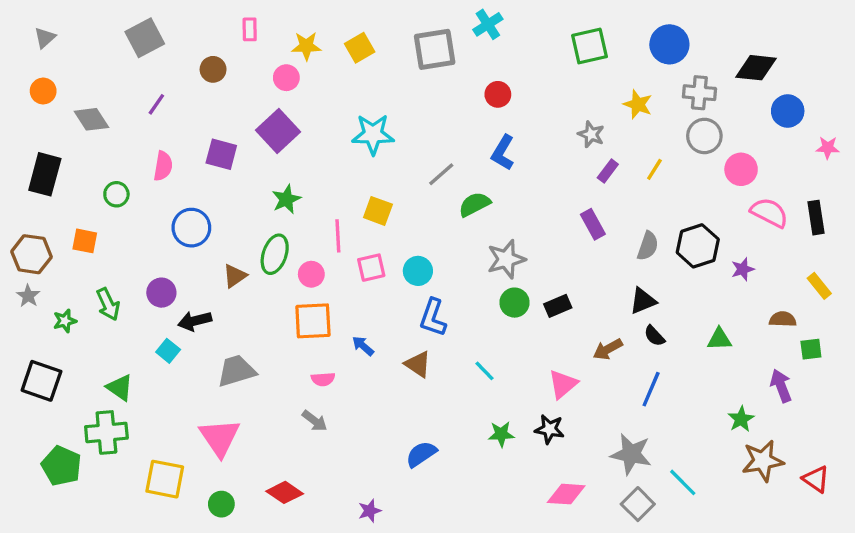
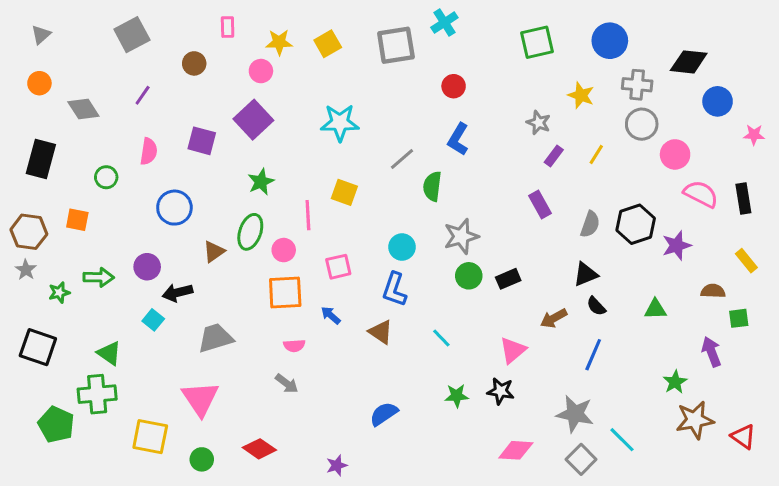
green semicircle: (475, 204) -> (432, 186), turned -56
pink square: (371, 268) -> (338, 267), moved
purple star: (743, 269) -> (677, 245), size x1.4
cyan circle: (418, 271) -> (402, 247), moved
green arrow: (108, 304) -> (99, 277), turned -64

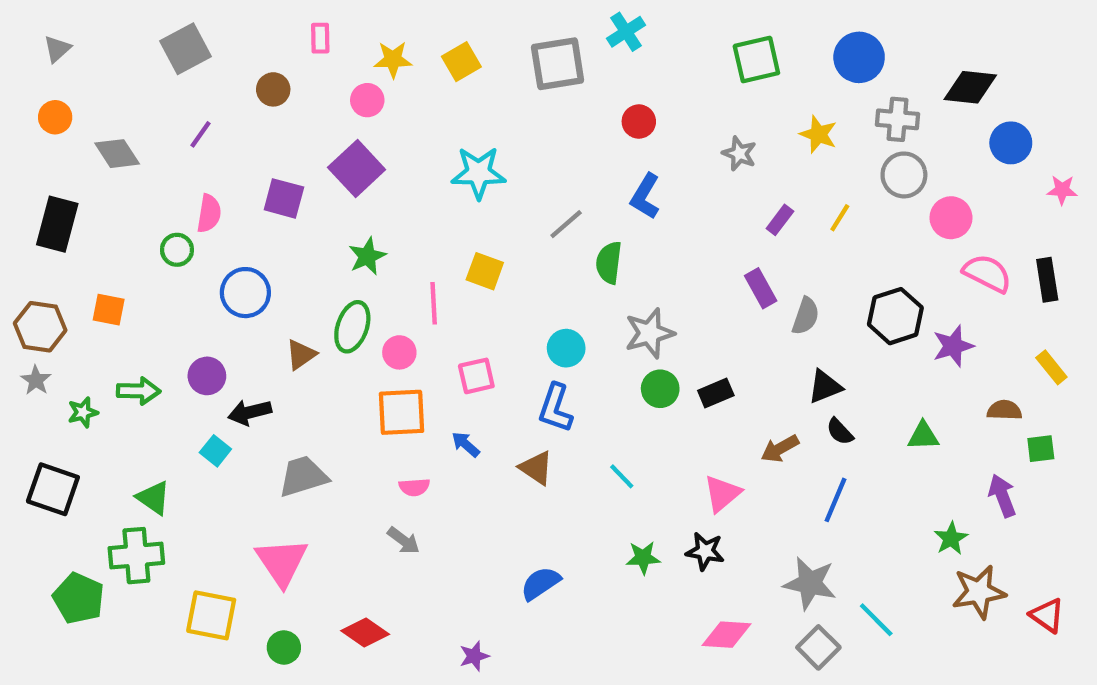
gray star: (539, 123) -> (739, 154), moved
green circle: (106, 177) -> (177, 250), moved
gray semicircle: (590, 224) -> (806, 316), moved

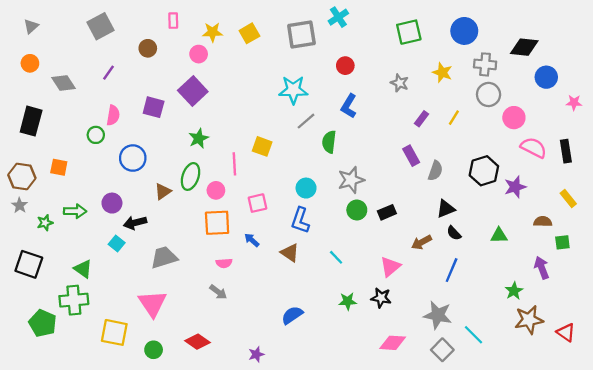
cyan star: (478, 173) -> (293, 90), moved

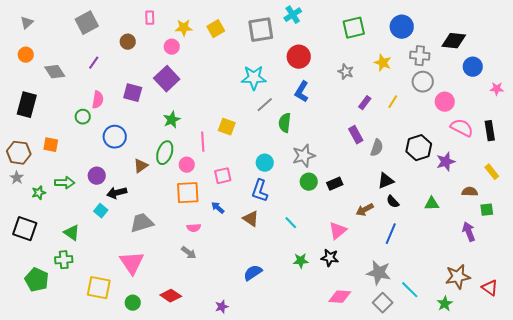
red circle: (345, 66) -> (299, 57), size x1.5
green star: (514, 291) -> (445, 304), moved
green cross: (74, 300) -> (64, 260), size x0.7

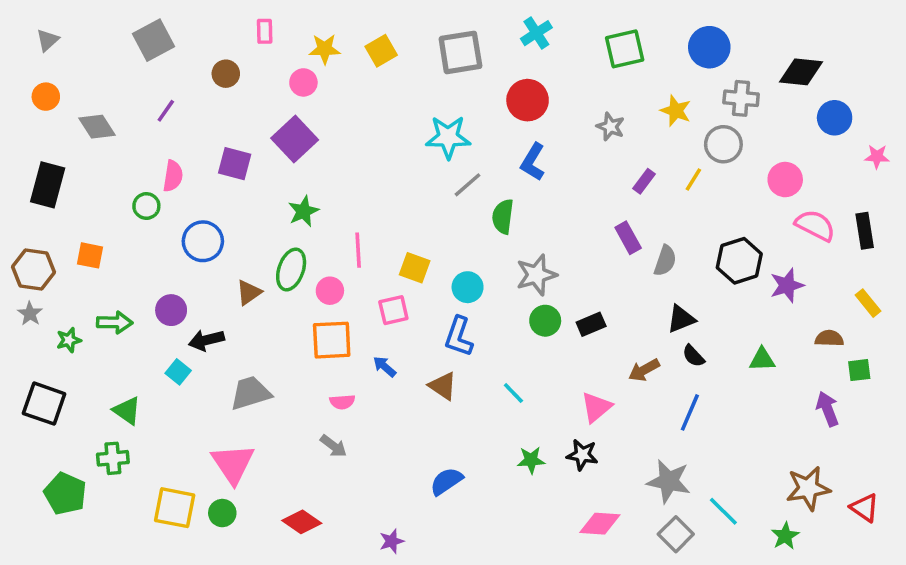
cyan cross: (293, 15) -> (536, 33), moved
gray circle: (423, 82) -> (723, 144), moved
yellow square: (227, 127) -> (415, 268), moved
green circle: (133, 303) -> (222, 513), moved

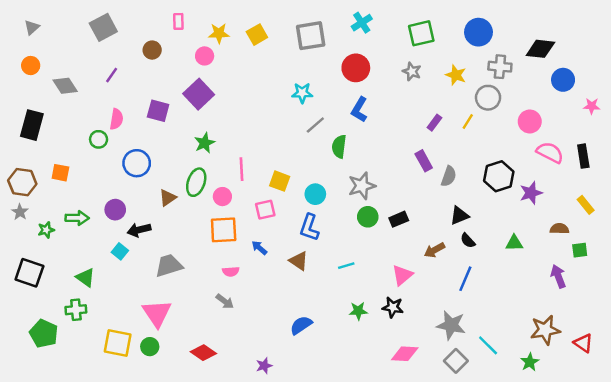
gray star: (610, 127) -> (412, 71), moved
cyan star: (448, 137) -> (302, 93), size x0.7
cyan line: (513, 393) -> (346, 266), turned -63

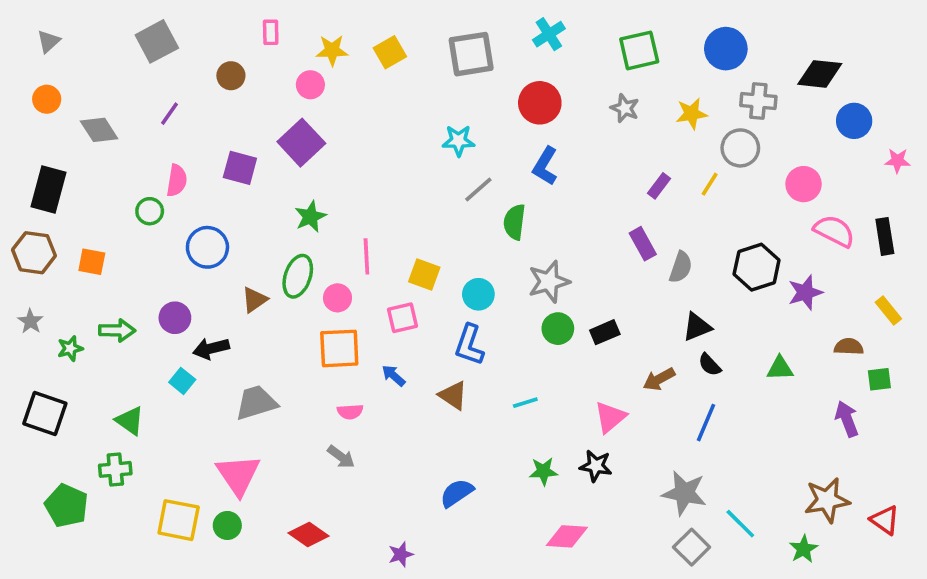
yellow star: (456, 75) -> (692, 114), turned -30
brown hexagon: (22, 182) -> (34, 253), moved
pink diamond: (405, 354) -> (567, 536), moved

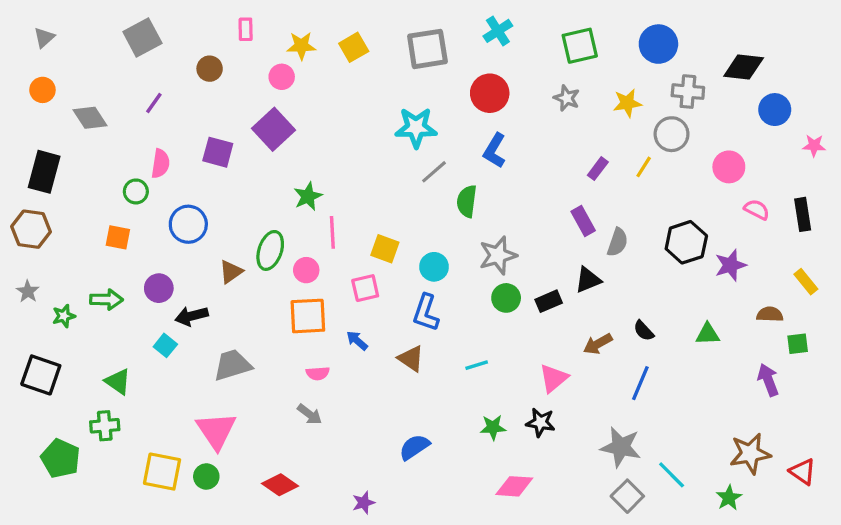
cyan star: (459, 141) -> (416, 128), size x1.4
green star: (310, 217) -> (308, 196), moved
pink semicircle: (834, 231) -> (757, 209), size x0.7
orange square: (92, 262) -> (118, 237), moved
black triangle: (697, 327) -> (588, 280), moved

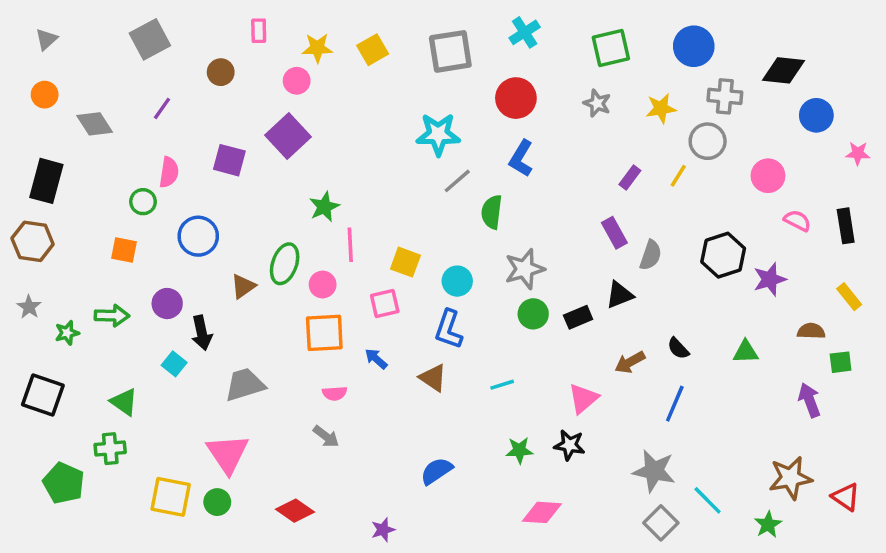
black arrow: (192, 316) -> (202, 333), turned -88

